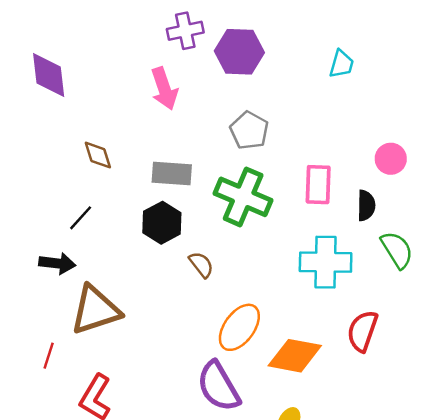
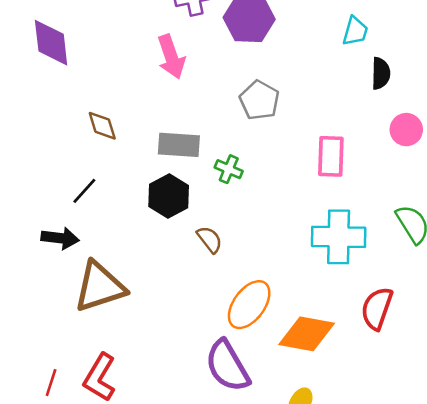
green cross: (243, 197) -> (229, 169), moved, size x0.5
black semicircle: (366, 206) -> (381, 73), moved
red line: (49, 356) -> (51, 383), moved

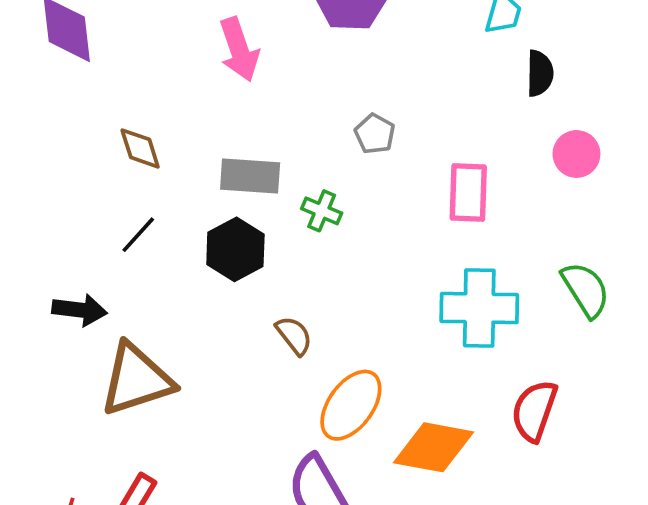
gray pentagon: (259, 100) -> (375, 134), moved, size x0.7
black line: (84, 191) -> (138, 235), moved
brown semicircle: (210, 239) -> (294, 336), moved

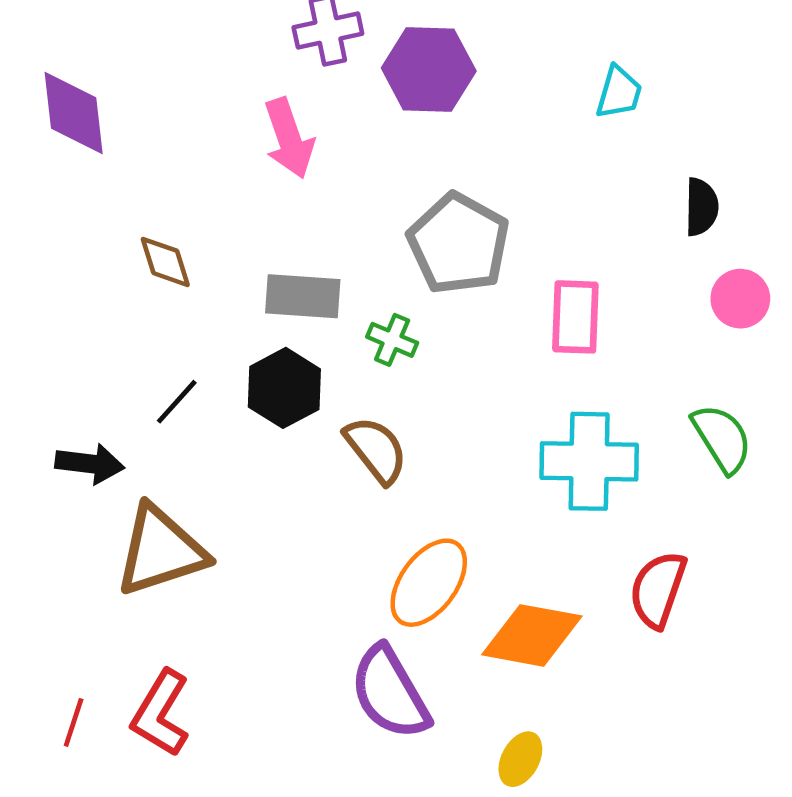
black semicircle: (540, 73) -> (701, 207), moved
gray pentagon: (375, 134) -> (459, 244), size x2.0
pink circle: (576, 154) -> (740, 299), moved
black line: (138, 235) -> (177, 402), moved
brown semicircle: (294, 336) -> (376, 450), moved, size x1.4

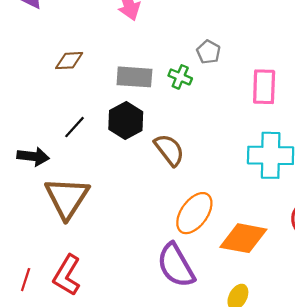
gray pentagon: (459, 244) -> (209, 52), size x0.5
brown diamond: (165, 262) -> (69, 61), turned -76
green cross: (392, 340) -> (180, 77), moved
brown triangle: (161, 551) -> (67, 198), turned -39

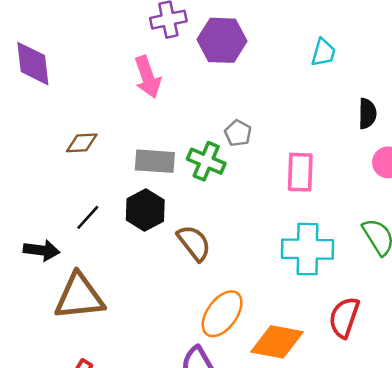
green cross: (180, 77) -> (206, 161), size x1.4
brown triangle: (67, 198) -> (79, 297), turned 51

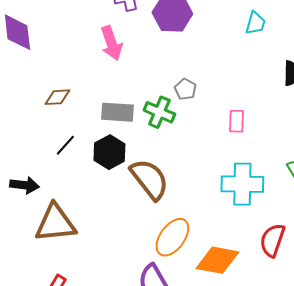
pink rectangle: (300, 172) -> (236, 121), size x0.7
black line: (88, 217) -> (65, 145), moved
brown semicircle: (194, 243) -> (149, 179), size x1.4

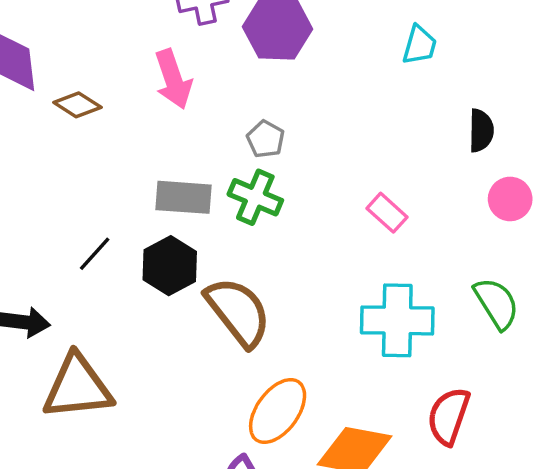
gray pentagon: (185, 89) -> (266, 139), moved
brown diamond: (57, 97) -> (77, 105), moved, turned 36
pink rectangle: (236, 121) -> (387, 213), turned -50

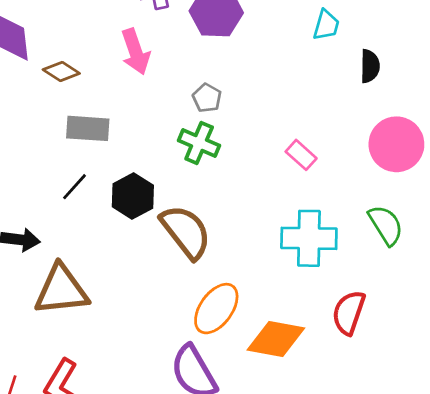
black semicircle: (481, 131) -> (370, 66), moved
gray rectangle: (183, 197) -> (88, 128), moved
pink circle: (510, 199) -> (396, 144), size x1.6

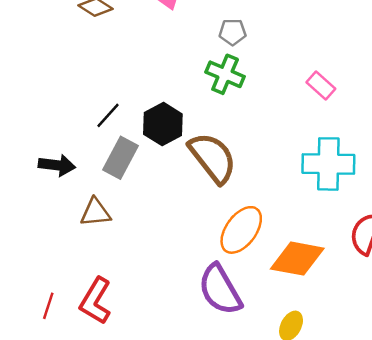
gray pentagon: (207, 98) -> (233, 32), turned -30
gray rectangle: (88, 128) -> (120, 158), moved, turned -66
brown triangle: (61, 290) -> (96, 212), size x0.6

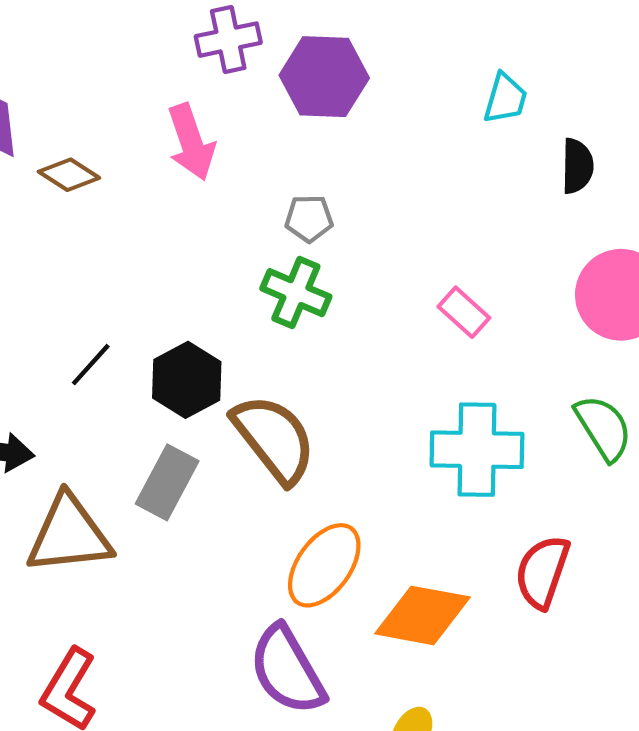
gray rectangle: (120, 158) -> (167, 482), moved
brown triangle: (96, 212) -> (69, 535), size x1.6

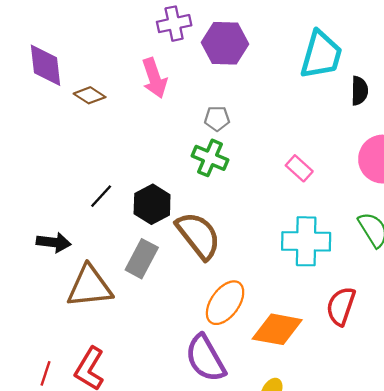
cyan trapezoid: (505, 98) -> (321, 55), size x1.8

